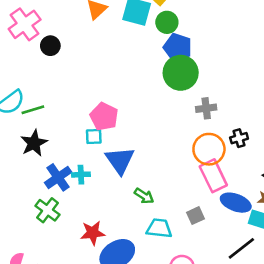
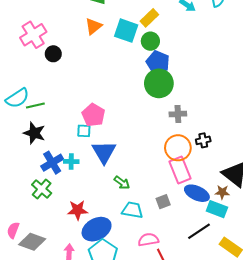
black star: (34, 143) -> (34, 133), turned -30

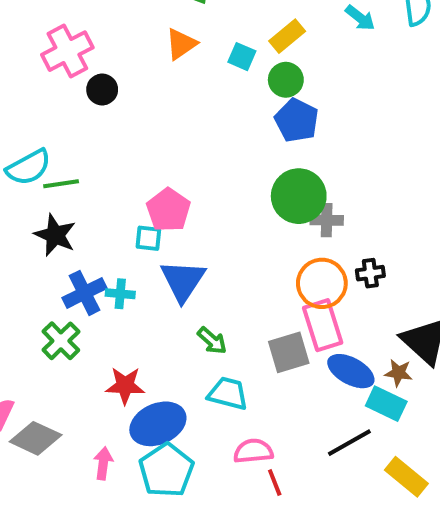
cyan square: (126, 31) -> (242, 57), size x0.6
green circle: (159, 83) -> (299, 196), moved
gray square: (163, 202) -> (289, 352), moved, size x1.5

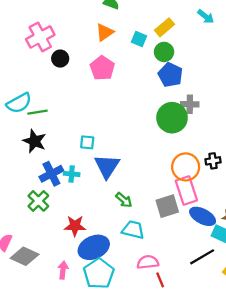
pink pentagon: (168, 210) -> (102, 68), moved
gray cross: (327, 220) -> (190, 104), moved

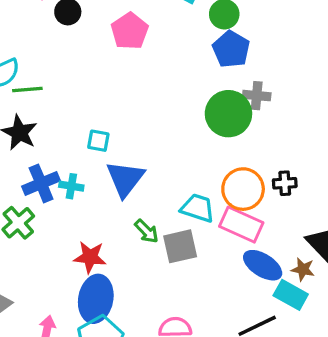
pink rectangle: (186, 191) -> (241, 225), turned -52
gray square: (167, 206) -> (180, 246), moved
red star: (75, 226) -> (90, 257), moved
cyan trapezoid: (133, 230) -> (198, 208), moved
blue ellipse: (94, 247) -> (96, 299), turned -60

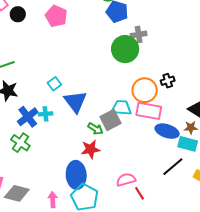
cyan square: (98, 141) -> (54, 84), turned -32
gray square: (180, 246) -> (111, 120), moved
red star: (90, 257) -> (91, 149), moved

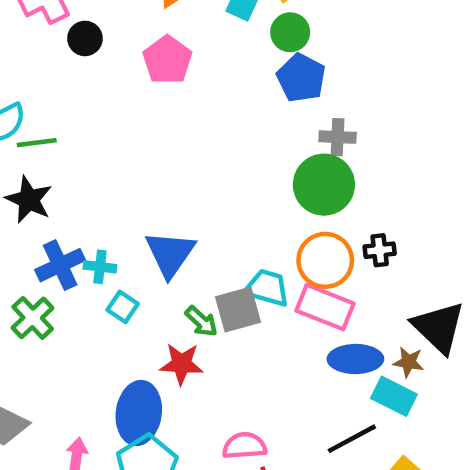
green circle: (125, 49) -> (324, 185), moved
cyan square: (54, 84) -> (123, 307), moved, turned -32
blue ellipse: (167, 131) -> (355, 359), turned -30

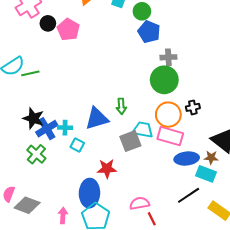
pink pentagon: (167, 60) -> (68, 30), moved
black star: (29, 200) -> (33, 118), moved
blue triangle: (170, 254) -> (97, 119), turned 45
green arrow: (201, 321) -> (121, 106), moved, turned 49

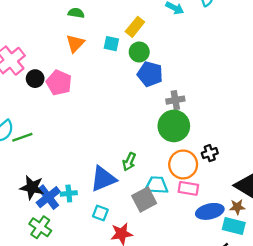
green arrow: (121, 106) -> (129, 162), turned 35
pink rectangle: (170, 136) -> (188, 188), size x0.7
cyan square: (77, 145) -> (100, 213), moved

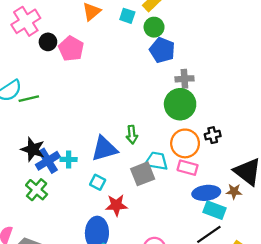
green arrow: (129, 162) -> (132, 135), turned -36
cyan rectangle: (234, 226) -> (214, 210), moved

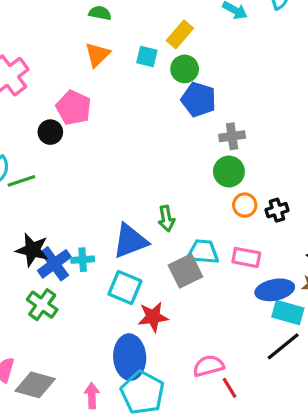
black circle: (48, 42) -> (50, 132), moved
green circle: (180, 104) -> (229, 172), size x0.7
orange circle: (185, 143) -> (245, 205), moved, size x0.6
cyan square: (98, 182) -> (125, 288), size x1.5

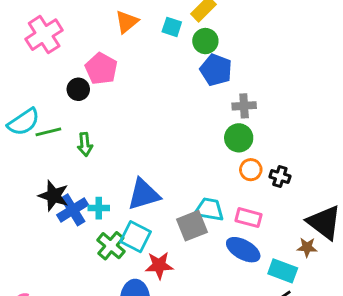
black cross: (277, 210) -> (280, 177), turned 30
green arrow: (166, 219) -> (85, 144), moved
blue ellipse: (275, 290) -> (243, 250), moved, turned 36
green cross: (42, 305) -> (111, 246), moved

